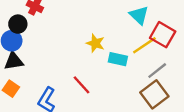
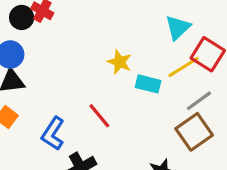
cyan triangle: (139, 15) -> (178, 28), turned 30
black circle: (18, 24) -> (22, 17), moved

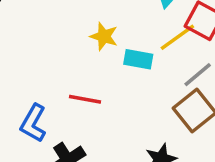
red line: (99, 116) -> (85, 99), turned -36

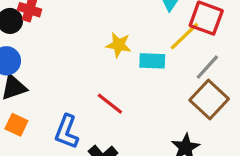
red line: (85, 99) -> (110, 104), turned 36

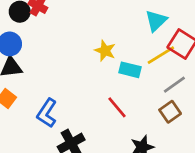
brown square: (209, 100) -> (170, 112), size x0.7
red line: (110, 104) -> (117, 107), moved

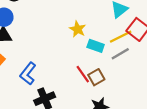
gray line: (174, 85) -> (120, 54), moved
brown square: (170, 112) -> (96, 77), moved

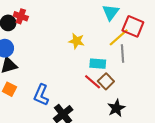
cyan rectangle: (96, 46) -> (98, 64), moved
gray line: (120, 54) -> (123, 53), turned -48

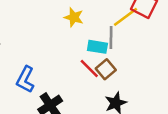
gray line: (123, 53) -> (111, 38), moved

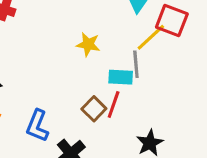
red line: (89, 69) -> (114, 105), turned 70
brown square: (106, 69) -> (94, 109), moved

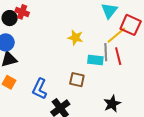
red line: (114, 105) -> (118, 56), moved, turned -36
brown square: (94, 109) -> (77, 80), turned -35

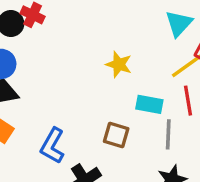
gray line: (106, 52) -> (168, 134), moved

